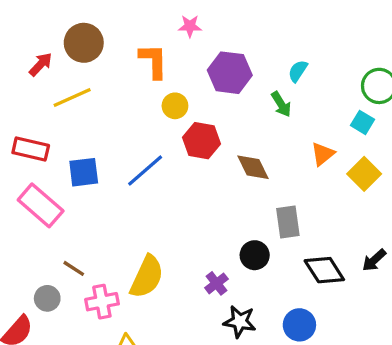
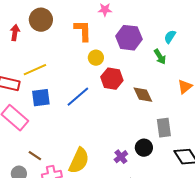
red arrow: (41, 64) -> (15, 33), turned -35
yellow line: (72, 98) -> (35, 70), moved
purple cross: (216, 283) -> (121, 157), moved

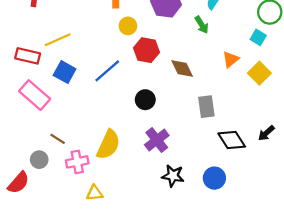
blue square: (41, 98) -> (65, 72), turned 36
black circle: (144, 148) -> (145, 100), moved
purple cross: (121, 157) -> (157, 140), size x1.5

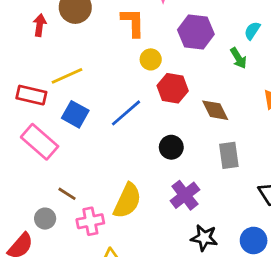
gray rectangle: (206, 107) -> (229, 155), moved

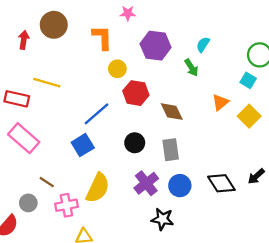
yellow line: (67, 76) -> (47, 83), turned 40
blue square: (75, 114) -> (83, 145), moved, turned 30
gray rectangle: (229, 155) -> (171, 150), moved
blue circle: (254, 240) -> (180, 186), moved

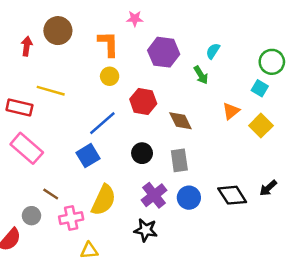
yellow circle: (117, 69) -> (110, 76), moved
black star: (162, 219) -> (146, 230), moved

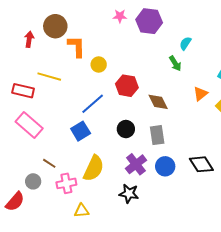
orange L-shape: (108, 44) -> (76, 46), moved
purple hexagon: (164, 52) -> (149, 21), moved

